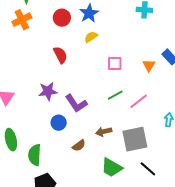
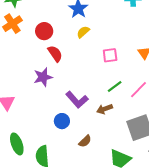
red circle: (62, 18) -> (44, 31), moved
purple star: (48, 91) -> (43, 77), moved
brown arrow: (104, 132) -> (105, 109), moved

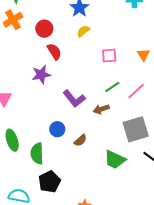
blue circle: (62, 121) -> (57, 129), moved

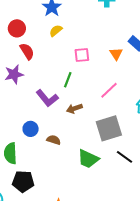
green line: (112, 87) -> (68, 80), moved, turned -35
brown semicircle: (80, 140) -> (54, 140), turned -120
black pentagon: (49, 182) -> (23, 181), turned 30

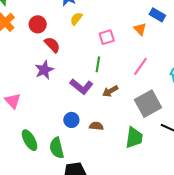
green trapezoid: (88, 159) -> (134, 138), turned -95

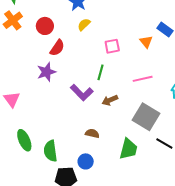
red semicircle: (52, 45) -> (57, 48), turned 72
pink line: (140, 66) -> (143, 79), turned 36
gray square: (148, 104) -> (146, 117), turned -36
blue circle: (71, 120) -> (86, 161), moved

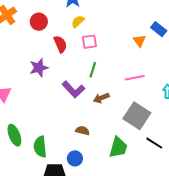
pink square: (112, 46) -> (89, 42), moved
red semicircle: (57, 48) -> (60, 44), moved, turned -60

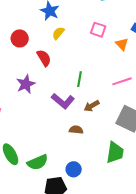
pink square: (89, 42) -> (98, 30), moved, turned 35
brown semicircle: (83, 131) -> (76, 130), moved
green semicircle: (40, 147) -> (38, 162), turned -100

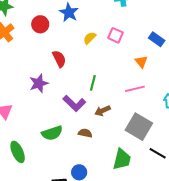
yellow semicircle: (58, 33) -> (90, 38), moved
red circle: (20, 38) -> (40, 24), moved
orange triangle: (122, 44) -> (141, 62), moved
green semicircle: (38, 162) -> (52, 133), moved

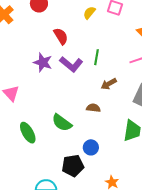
purple star: (39, 83) -> (43, 62), turned -30
purple L-shape: (74, 103) -> (71, 64), moved
green semicircle: (52, 133) -> (62, 123), moved, turned 60

